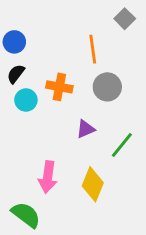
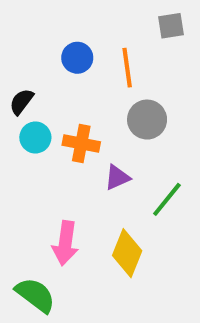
gray square: (125, 19) -> (171, 26), turned 36
blue circle: (14, 42) -> (77, 58), moved
orange cross: (59, 87) -> (81, 143), moved

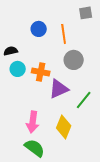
black semicircle: (21, 102) -> (11, 51), turned 40
purple triangle: (117, 177) -> (59, 89), size x1.5
green semicircle: (35, 295) -> (35, 148), moved

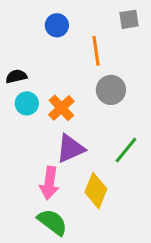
blue circle: (39, 29) -> (57, 25), moved
orange cross: (41, 72) -> (61, 108), turned 36
purple triangle: (59, 89) -> (70, 148), moved

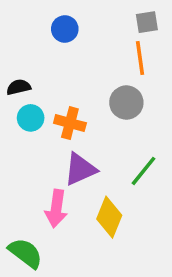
orange line: (96, 51) -> (140, 58), moved
orange cross: (61, 108) -> (70, 123), turned -32
green semicircle: (52, 222) -> (25, 253), moved

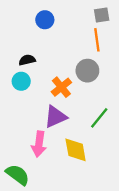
black semicircle: (19, 87) -> (27, 60), moved
orange cross: (70, 123) -> (61, 87), moved, turned 36
yellow diamond: (109, 217) -> (76, 150), turned -32

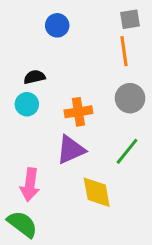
gray circle: (87, 71) -> (130, 98), moved
orange cross: (61, 87) -> (78, 112), turned 30
pink arrow: (39, 144) -> (30, 185), moved

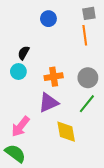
blue circle: (57, 25) -> (48, 19), moved
black semicircle: (34, 77) -> (24, 53), turned -48
gray circle: (130, 98) -> (88, 78), moved
pink arrow: (30, 185) -> (20, 126), turned 30

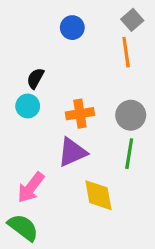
gray square: (89, 13) -> (132, 20), turned -32
green line: (87, 104) -> (129, 154), turned -30

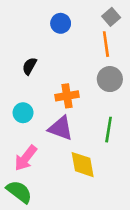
cyan circle: (28, 106) -> (23, 113), moved
gray circle: (131, 115) -> (110, 79), moved
purple triangle: (72, 152) -> (61, 128), turned 44

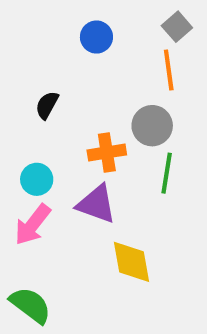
gray circle: (110, 79) -> (152, 126), moved
green line: (109, 130) -> (167, 173), moved
pink arrow: (26, 158) -> (33, 225), moved

